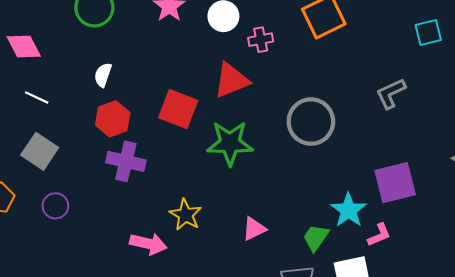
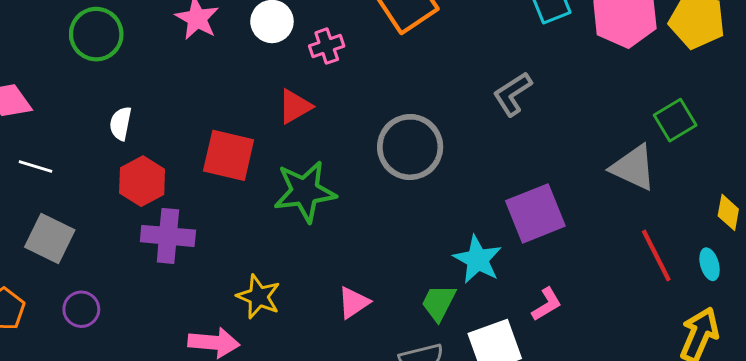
red triangle: (231, 80) -> (295, 106), size x0.7
pink L-shape: (379, 235) -> (547, 304), moved

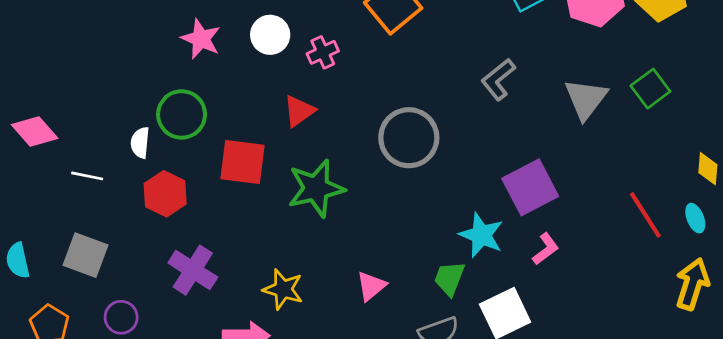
green circle: (96, 34) -> (182, 114), moved
white line: (35, 167) -> (87, 176), moved
gray triangle: (633, 168) -> (586, 99), moved, turned 48
purple cross: (168, 236) -> (193, 270), moved, turned 33
pink L-shape: (547, 304) -> (546, 249), moved

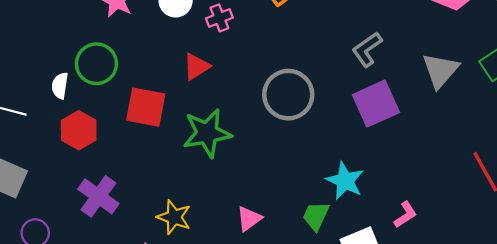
purple square: (530, 187) -> (376, 104), moved
pink L-shape: (546, 249) -> (405, 215), moved

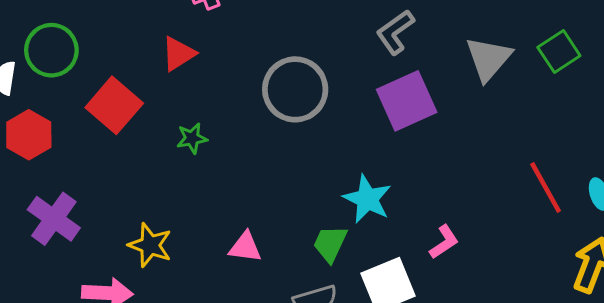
red square: (146, 107) -> (114, 105), turned 30
green star: (207, 133) -> (192, 138), size x0.5
pink triangle: (249, 219) -> (245, 247), turned 44

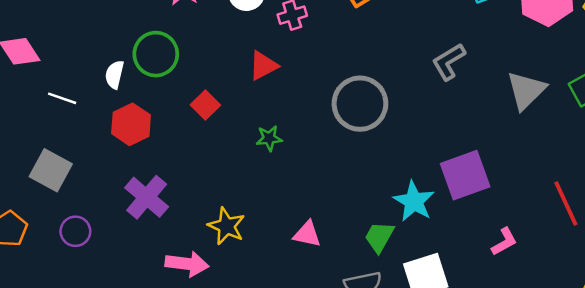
purple square: (407, 101) -> (465, 175), moved
red square: (114, 105) -> (205, 105), size x0.6
pink L-shape: (444, 242) -> (504, 242), moved

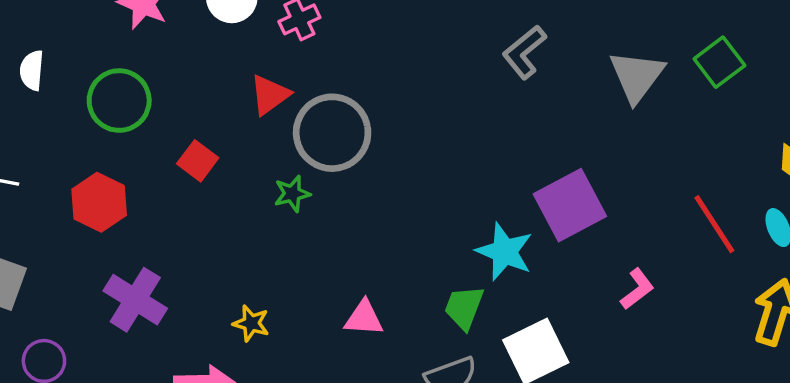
white semicircle: (115, 75) -> (32, 70), moved
gray circle: (360, 104) -> (332, 133), moved
yellow star: (226, 226) -> (251, 323), size x0.7

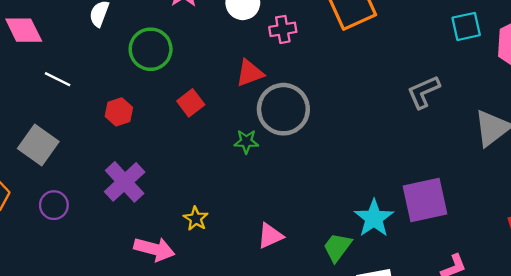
red hexagon: (99, 202) -> (119, 112), size x0.7
pink triangle: (364, 318) -> (270, 236), turned -44

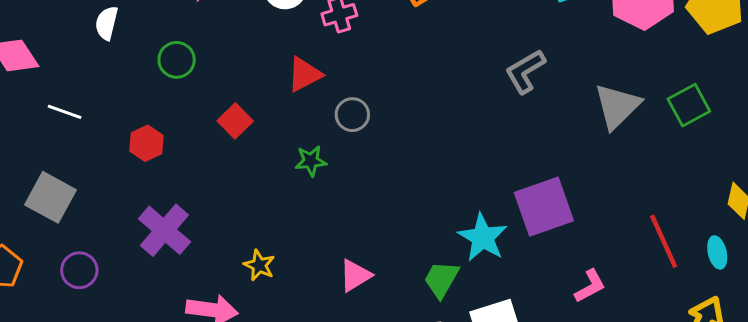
green circle: (151, 49) -> (177, 60), size x0.7
gray circle: (283, 109) -> (352, 115), size x0.5

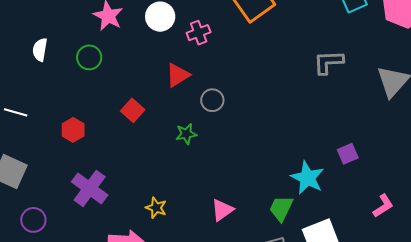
green circle: (177, 60) -> (89, 57), moved
gray L-shape: (525, 71) -> (328, 62), turned 32
purple square: (544, 207) -> (348, 154), size x0.5

